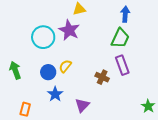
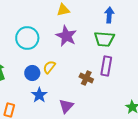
purple star: (69, 30) -> (66, 36), moved
green trapezoid: (120, 38) -> (104, 39), turned 70
purple rectangle: (122, 65) -> (106, 66), turned 30

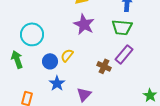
cyan circle: (27, 38) -> (32, 34), moved
purple rectangle: (106, 66) -> (124, 54), turned 30

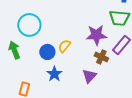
purple star: (84, 24) -> (96, 35), moved, turned -30
purple triangle: (84, 94) -> (89, 76), moved

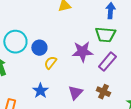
blue circle: (47, 52) -> (39, 48), moved
brown cross: (101, 57) -> (103, 92), moved

